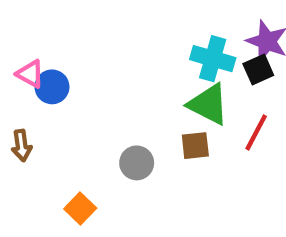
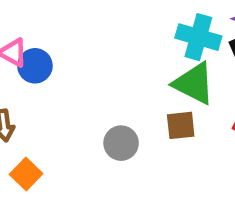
orange square: (80, 208) -> (26, 174), moved

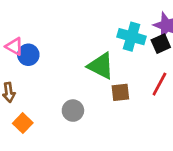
green triangle: (194, 83) -> (101, 66), moved
gray circle: (121, 143) -> (73, 111), moved

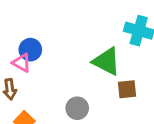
pink triangle: (14, 46) -> (22, 63), moved

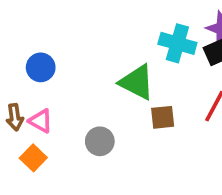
pink triangle: (22, 63) -> (41, 121), moved

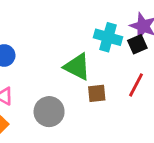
gray circle: (100, 141) -> (49, 112), size x1.4

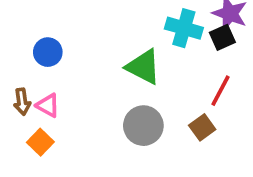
brown square: (97, 93) -> (202, 127), moved, turned -30
gray circle: (49, 112) -> (143, 126), moved

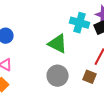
brown square: (202, 127) -> (90, 77), turned -32

